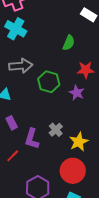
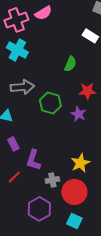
gray cross: (56, 130) -> (52, 180), moved, turned 32

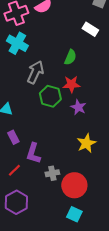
gray arrow: (22, 87) -> (35, 72), moved, turned -60
red star: (87, 91) -> (71, 84), moved
yellow star: (80, 163) -> (86, 143), moved
purple hexagon: (39, 209) -> (16, 202), moved

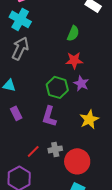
gray arrow: (35, 72) -> (20, 48), moved
green hexagon: (50, 96) -> (57, 87), moved
purple L-shape: (33, 153) -> (49, 116), moved
red line: (14, 170) -> (33, 151), moved

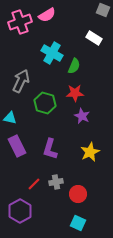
cyan cross: (20, 19) -> (52, 53), moved
green hexagon: (57, 87) -> (45, 103), moved
purple rectangle: (16, 113) -> (17, 146), size x1.5
red circle: (77, 161) -> (78, 194), size x0.7

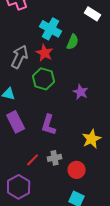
red star: (75, 93) -> (45, 53), moved, turned 30
yellow star: (90, 152) -> (92, 139), moved

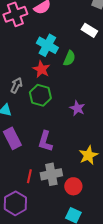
gray arrow: (20, 57) -> (16, 85), moved, size x0.7
gray cross: (55, 158) -> (51, 174), size x1.5
red line: (33, 160) -> (29, 176), turned -32

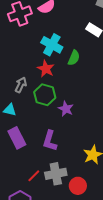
purple star: (77, 108) -> (66, 109), moved
red line: (29, 176) -> (34, 176), turned 32

